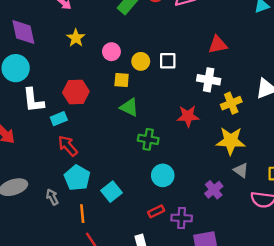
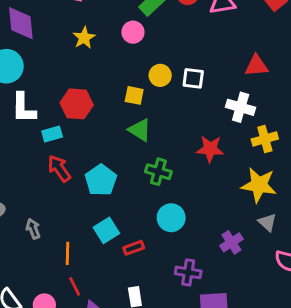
pink circle: (111, 52) -> (133, 32), moved
cyan pentagon: (77, 178) -> (101, 180), moved
red rectangle: (156, 211) -> (134, 248), moved

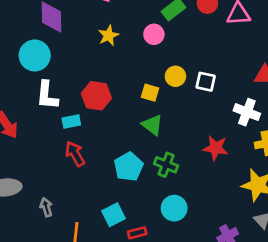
cyan pentagon: (101, 180) -> (129, 167), moved

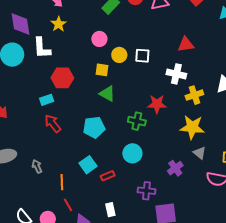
pink circle: (154, 34) -> (99, 39), moved
yellow star: (108, 36) -> (59, 24), moved
white L-shape: (47, 95) -> (42, 48), moved
green cross: (166, 165) -> (137, 121), moved
cyan pentagon: (129, 167) -> (94, 127), turned 30

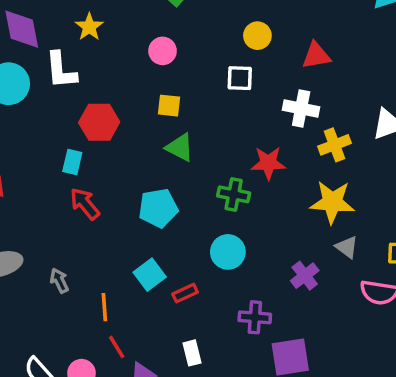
yellow circle: (119, 55) -> (257, 36), moved
cyan rectangle: (47, 100) -> (72, 162), turned -56

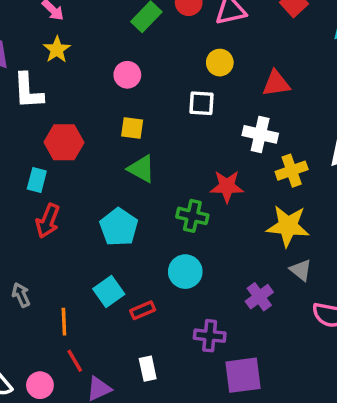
red arrow: (85, 204) -> (48, 221), turned -120
cyan pentagon: (158, 208) -> (119, 227), turned -30

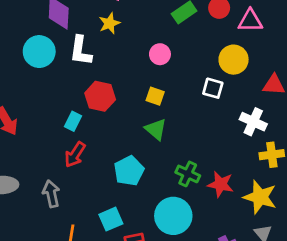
yellow circle: (220, 63) -> (234, 60), size x1.4
red star: (227, 186) -> (221, 184), moved
cyan circle: (185, 272) -> (173, 216), size x1.4
gray arrow: (21, 295) -> (51, 194), moved, size x1.4

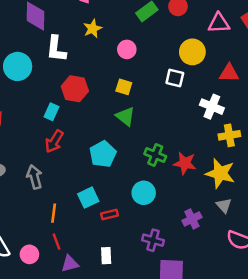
pink triangle: (250, 21) -> (219, 23), moved
yellow star: (109, 23) -> (93, 29), moved
cyan circle: (39, 52) -> (18, 66), moved
cyan circle: (173, 216) -> (144, 193), size x0.7

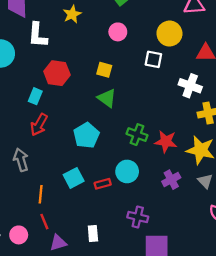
pink circle: (127, 49) -> (118, 32), moved
red rectangle: (109, 215) -> (103, 184), moved
purple cross: (192, 219) -> (171, 180), moved

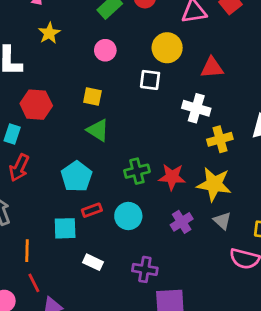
green cross: (137, 135) -> (137, 171), turned -30
cyan square: (74, 178) -> (65, 228), turned 30
red rectangle: (103, 184) -> (92, 210), moved
white rectangle: (93, 234) -> (93, 262), moved, turned -56

